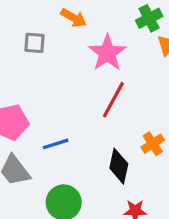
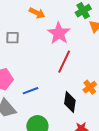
gray square: (34, 43) -> (13, 38), moved

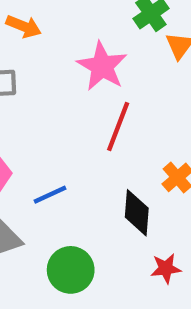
orange arrow: (37, 13) -> (24, 26), moved

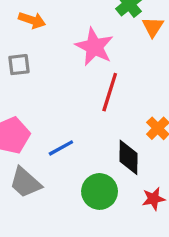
green circle: (71, 270) -> (100, 191), moved

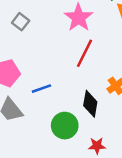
gray square: (19, 65) -> (21, 22), turned 35
red star: (154, 199) -> (97, 146), moved

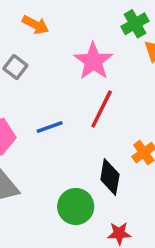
blue line: (41, 89) -> (50, 127), moved

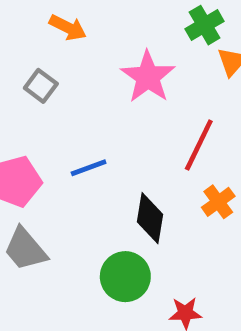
red line: (102, 109) -> (199, 145), moved
black diamond: (110, 177) -> (150, 218), moved

